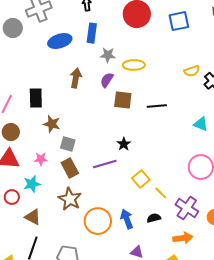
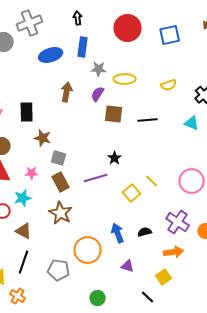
yellow semicircle: (192, 71) -> (169, 85), moved
cyan triangle: (201, 124) -> (192, 123), moved
yellow line: (161, 193) -> (152, 181), moved
orange circle: (98, 221) -> (88, 250), moved

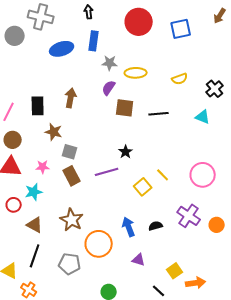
gray cross: (30, 23) -> (41, 17), turned 35
brown arrow: (67, 92) -> (71, 98), moved
brown star: (61, 213) -> (72, 220), moved
orange arrow: (174, 252) -> (196, 283), moved

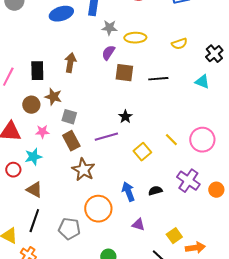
brown circle: (13, 140) -> (31, 105), moved
yellow line: (163, 175) -> (171, 140), moved
brown star: (72, 220) -> (83, 170), moved

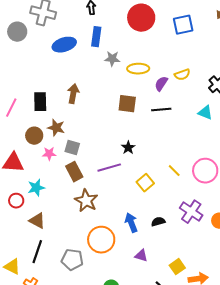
purple semicircle: (108, 53) -> (161, 84), moved
pink star: (42, 132) -> (49, 154), moved

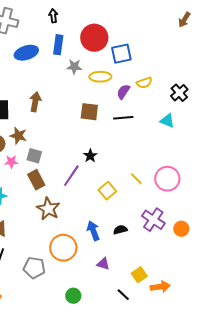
red circle: (141, 18) -> (94, 38), moved
blue square: (183, 25) -> (121, 54), moved
purple line: (109, 168) -> (71, 176), turned -40

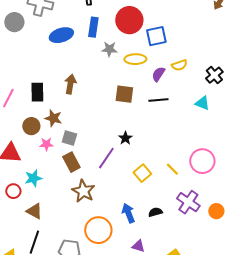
yellow line: (136, 179) -> (172, 169), moved

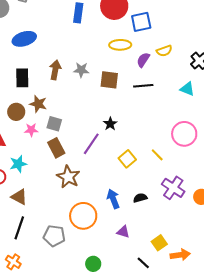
blue ellipse: (61, 35) -> (24, 39), moved
gray star: (109, 49) -> (81, 70), moved
pink circle: (202, 161) -> (184, 134), moved

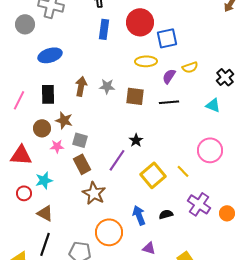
yellow square: (127, 159) -> (153, 175), size x1.4

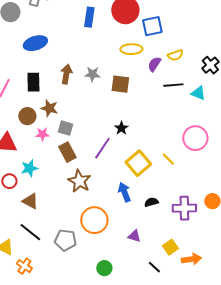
black line: (169, 102) -> (173, 85), moved
purple cross: (199, 204) -> (184, 208), moved, turned -35
blue arrow: (139, 215) -> (124, 192), moved
black line: (45, 244) -> (30, 232), turned -70

